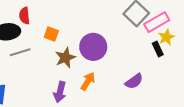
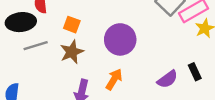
black rectangle: (158, 49) -> (195, 72), moved
brown star: (65, 58) -> (72, 52), moved

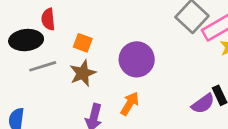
purple semicircle: (167, 79) -> (203, 104), moved

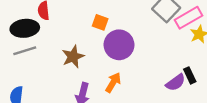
orange square: (83, 43) -> (100, 22), moved
gray line: (43, 66) -> (25, 51), moved

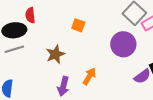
purple circle: (119, 45) -> (123, 44), moved

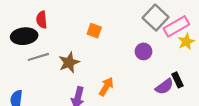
purple circle: (123, 44) -> (144, 51), size x0.6
gray line: (14, 49) -> (38, 57), moved

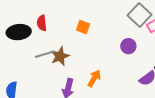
red semicircle: (42, 20) -> (42, 23), moved
gray line: (38, 57) -> (45, 54), moved

